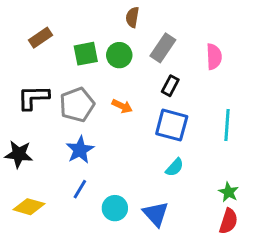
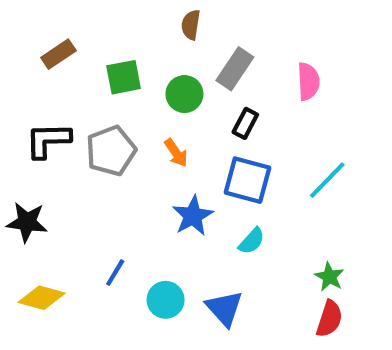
green circle: (119, 55) -> (184, 94), moved
orange arrow: (122, 106) -> (176, 153), turned 30
cyan line: (227, 125) -> (327, 180), turned 40
blue star: (80, 150) -> (193, 216), moved

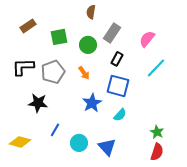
pink semicircle: (308, 81) -> (147, 39), turned -138
cyan line: (327, 180) -> (156, 68), moved
black star: (27, 222) -> (38, 103), moved

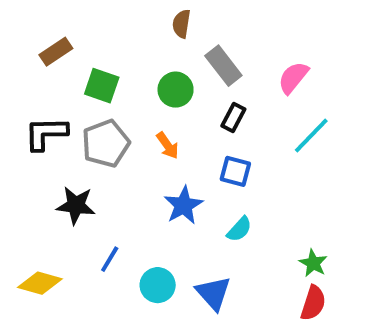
gray rectangle: (112, 33) -> (223, 66), turned -72
green square: (59, 37) -> (102, 86), moved, turned 30
blue square: (118, 86) -> (235, 171), size x0.7

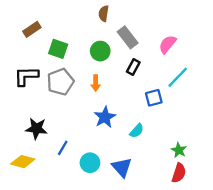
orange arrow: (168, 145) -> (96, 83), turned 35
blue square: (235, 171) -> (154, 98), moved, turned -30
black star: (76, 205) -> (36, 129), moved

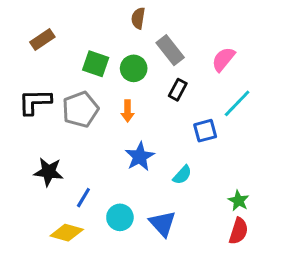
green square: (58, 49) -> (96, 64), moved
yellow diamond: (23, 162) -> (67, 233), moved

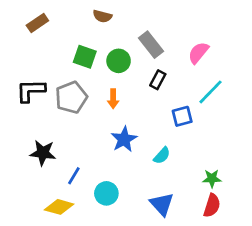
brown semicircle: (138, 18) -> (102, 16), moved, turned -84
brown rectangle: (42, 39) -> (37, 23), moved
green star: (239, 201) -> (212, 179), turned -30
blue triangle: (163, 223) -> (162, 204), moved

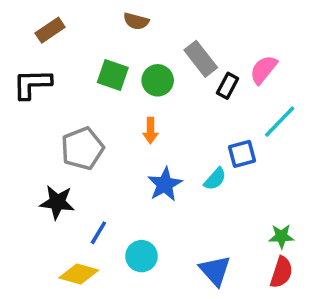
black rectangle: (158, 80) -> (228, 86), moved
black L-shape: (31, 91) -> (32, 84), moved
gray pentagon: (71, 97) -> (82, 148), moved
cyan semicircle: (162, 156) -> (215, 179), moved

